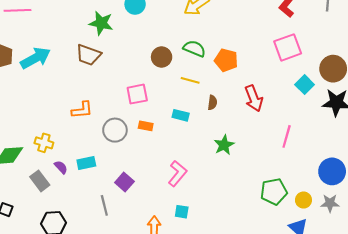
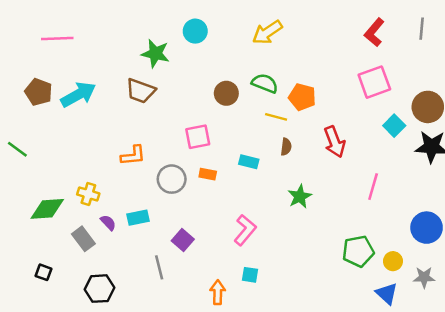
yellow line: (190, 80) -> (276, 117), moved
gray star: (330, 203) -> (424, 277), moved

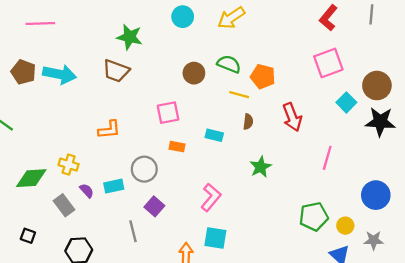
cyan circle: (195, 31) -> (183, 17), moved
cyan arrow: (78, 95) -> (60, 74), turned 40
gray circle: (172, 179) -> (144, 169), moved
cyan square: (250, 275) -> (215, 238), size x1.5

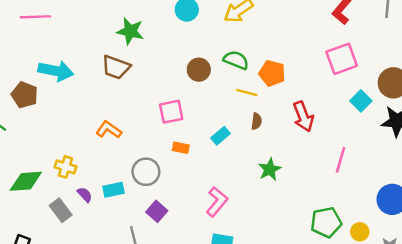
brown pentagon: (23, 72) -> (25, 95), moved
orange L-shape: (109, 130) -> (109, 130), turned -140
cyan rectangle: (214, 135) -> (220, 136), turned -54

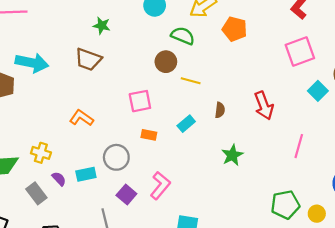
green star: (130, 31) -> (102, 26), size x0.7
green semicircle: (236, 60) -> (183, 36), moved
orange pentagon: (272, 73) -> (235, 29), moved
yellow line: (247, 92) -> (191, 81), moved
pink L-shape: (217, 202) -> (160, 186), moved

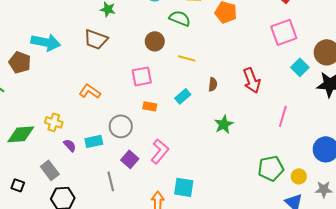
brown circle: (166, 62) -> (155, 41), moved
gray rectangle: (36, 193) -> (50, 170), moved

